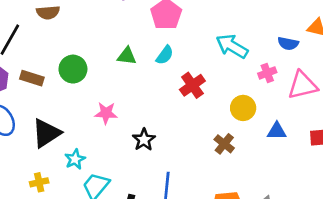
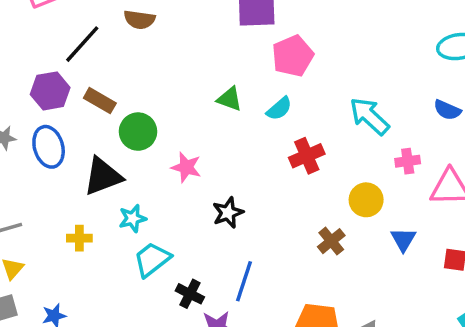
blue semicircle: (288, 43) -> (447, 110), moved
green circle: (73, 69) -> (138, 132), moved
blue triangle: (277, 131) -> (403, 239), turned 48

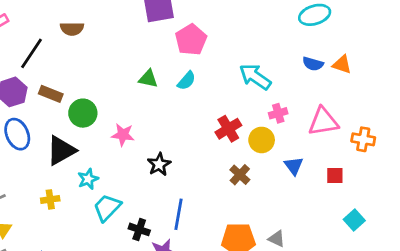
red cross: (307, 156) -> (228, 129), moved
pink cross: (408, 161) -> (278, 113), moved

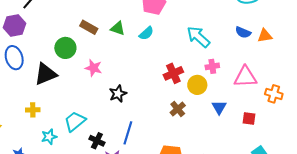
orange triangle: (342, 65) -> (265, 36), turned -35
brown rectangle: (51, 94) -> (89, 27), moved
cyan star: (88, 179) -> (49, 137), moved

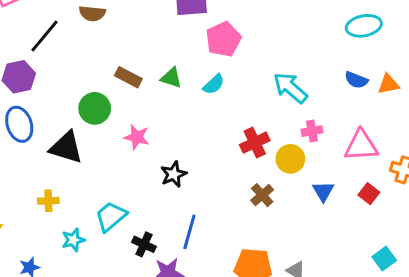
black triangle: (46, 74) -> (66, 147), turned 40
red square: (249, 119) -> (369, 194), moved, turned 32

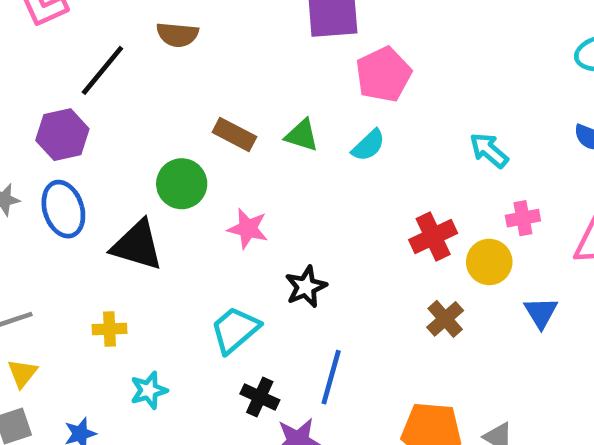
cyan arrow: (290, 88) -> (489, 150), size x0.7
cyan trapezoid: (111, 216) -> (235, 330), moved

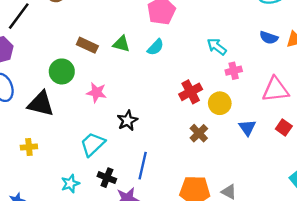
pink cross: (523, 218) -> (234, 71), moved
cyan star: (149, 390) -> (70, 184), moved

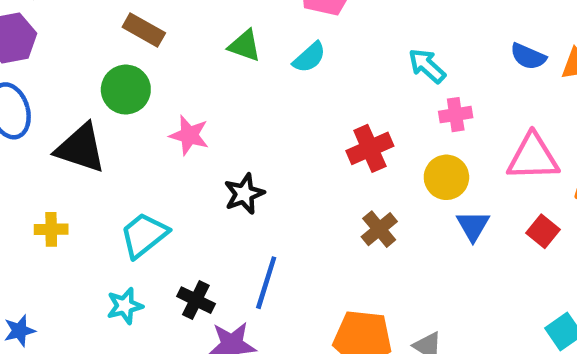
brown rectangle: (87, 45) -> (144, 30), moved
yellow circle: (220, 103) -> (446, 177), moved
cyan trapezoid: (93, 144) -> (144, 235), moved

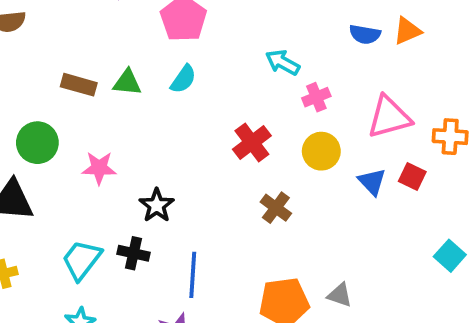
brown rectangle: (144, 30) -> (79, 85), moved
blue triangle: (473, 226) -> (372, 182), moved
black cross: (196, 300) -> (133, 253), moved

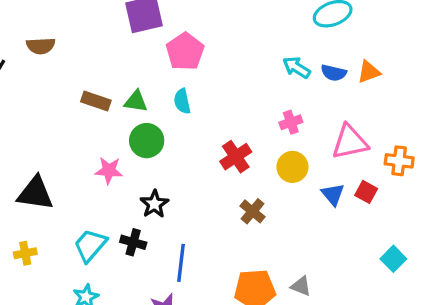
cyan arrow: (283, 62) -> (296, 67), moved
cyan semicircle: (183, 79) -> (182, 101), turned 130
green circle: (37, 143) -> (147, 141), moved

